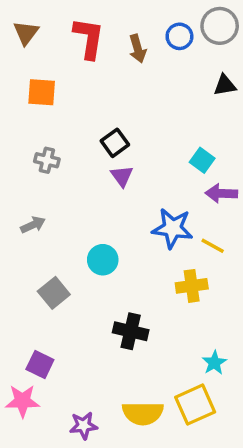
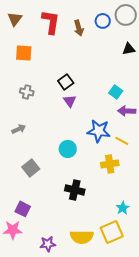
cyan circle: (103, 260) -> (68, 149), moved

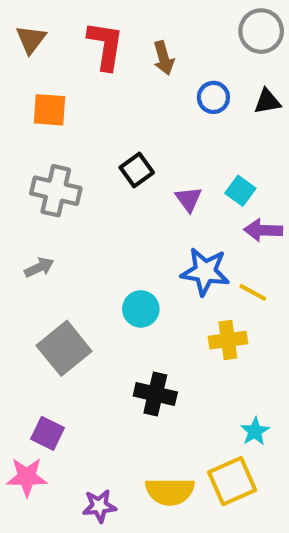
blue circle: (103, 21) -> (213, 97), moved
gray cross: (27, 92) -> (56, 191), size x1.6
purple triangle: (70, 101) -> (189, 199), moved
gray square: (31, 168) -> (64, 348), size x1.4

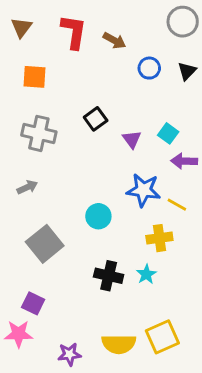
brown arrow: (164, 58) -> (114, 40), turned -45
black triangle: (267, 102) -> (187, 71), turned -36
cyan star: (255, 431) -> (146, 274), moved

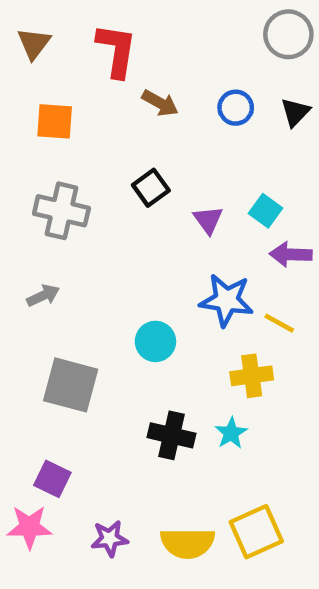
brown arrow: (114, 40) -> (160, 103), moved
gray square: (45, 244) -> (71, 385), turned -36
purple star: (69, 354) -> (110, 539), moved

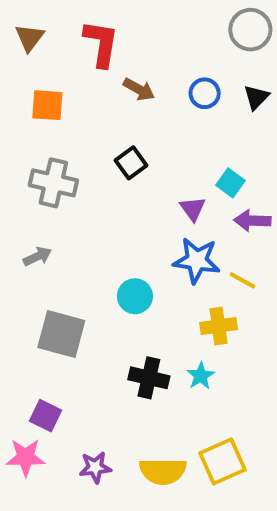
purple triangle: (208, 220) -> (193, 209), moved

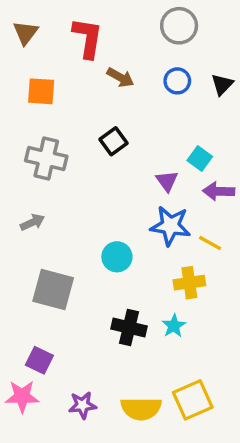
gray circle: (250, 30) -> (179, 26), moved

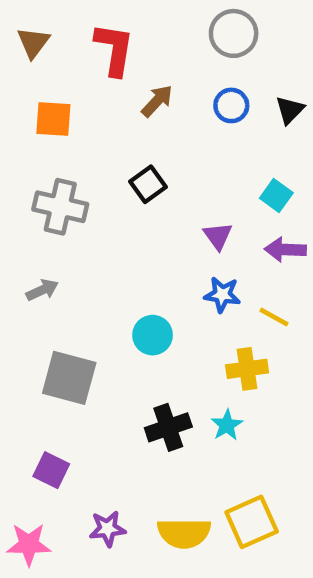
brown arrow: (120, 77) -> (157, 101), turned -76
cyan square: (200, 159) -> (276, 196), moved
blue star: (170, 226) -> (222, 295), size x0.7
black cross: (129, 327) -> (168, 427), turned -32
pink star: (22, 396) -> (29, 544), moved

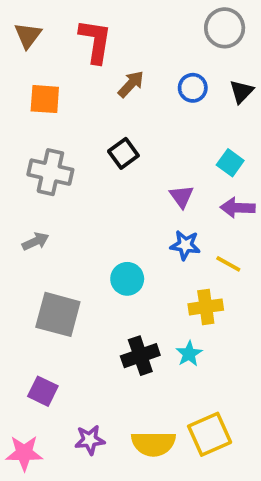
gray circle: (234, 33) -> (225, 28), moved

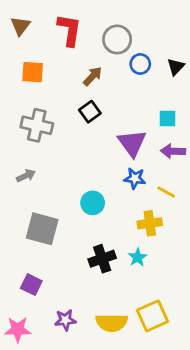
gray circle: (225, 28) -> (117, 39), moved
brown arrow: (131, 84) -> (93, 76), moved
cyan square: (230, 163) -> (167, 118), turned -36
purple triangle: (181, 196) -> (132, 143), size x1.6

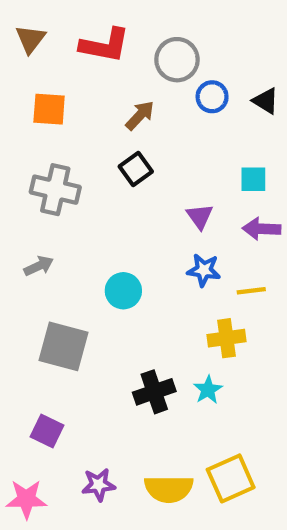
red L-shape: (69, 30) -> (105, 45), turned 92
black triangle: (176, 67) -> (266, 101), turned -42
purple triangle: (132, 143) -> (200, 216), size x0.6
yellow line: (166, 192) -> (251, 291), turned -36
cyan circle: (93, 203) -> (123, 291), moved

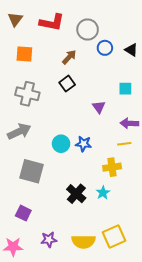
purple arrow: (262, 229) -> (129, 123), moved
gray arrow: (39, 266) -> (19, 131), size x1.6
blue star: (204, 270) -> (83, 144), moved
black cross: (154, 392) -> (76, 194), turned -30

